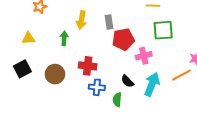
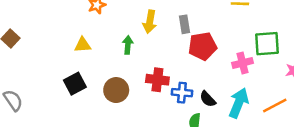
green square: (163, 30) -> (267, 44), moved
pink cross: (144, 56) -> (243, 63), moved
orange line: (181, 75) -> (275, 106), moved
blue cross: (97, 87) -> (182, 93), moved

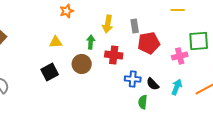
red cross: (157, 80) -> (114, 55), moved
brown circle: (116, 90) -> (82, 64), moved
cyan arrow: (239, 103) -> (177, 87), size x0.7

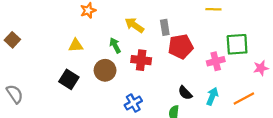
yellow arrow: (108, 24) -> (134, 25), turned 114
green arrow: (91, 42) -> (115, 45), turned -32
black square: (50, 72) -> (69, 79), turned -30
blue cross: (133, 79) -> (133, 103), moved, turned -35

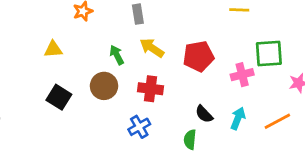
yellow arrow: (134, 25) -> (152, 48), moved
gray rectangle: (165, 27) -> (138, 14), moved
yellow triangle: (76, 45) -> (53, 49), moved
red cross: (141, 60) -> (151, 89), moved

